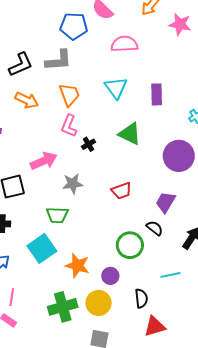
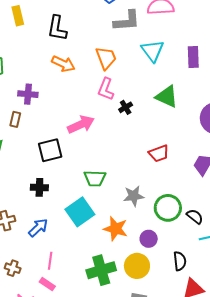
gray L-shape: (59, 60) -> (127, 21), moved
black L-shape: (21, 65) -> (57, 28), turned 124
gray star: (73, 184) -> (134, 196), moved
black semicircle: (155, 228) -> (195, 216), moved

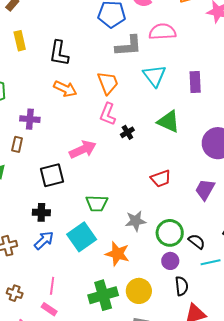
blue arrow: (38, 228) -> (44, 240), moved
purple circle: (149, 239) -> (170, 261), moved

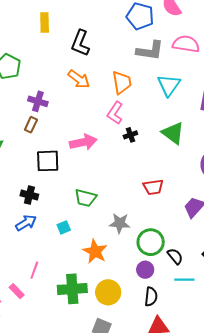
brown rectangle: (17, 144) -> (31, 125), moved
cyan square: (82, 237) -> (64, 227), size x0.5
pink line: (52, 286) -> (34, 270), moved

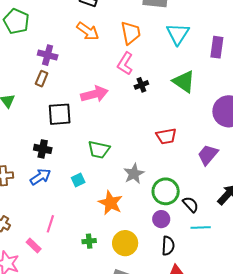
gray star: (120, 223) -> (134, 174), turned -30
green cross: (72, 289) -> (89, 241), size x0.5

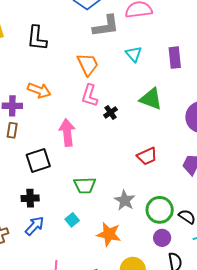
orange arrow: (88, 31) -> (39, 90), moved
cyan triangle: (178, 34) -> (134, 54), size x0.7
pink arrow: (94, 94) -> (67, 133), turned -68

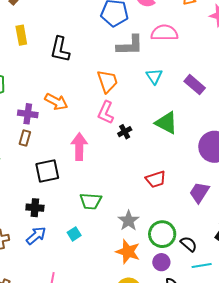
purple rectangle: (175, 58) -> (195, 85), turned -50
orange star: (109, 234) -> (128, 252), moved

